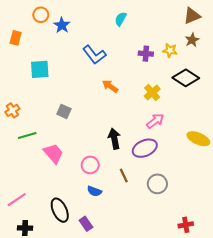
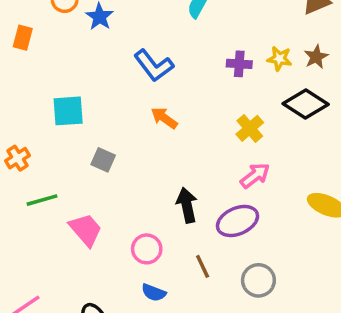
brown star: (192, 40) -> (316, 57), moved
cyan square: (40, 69) -> (68, 111), moved
orange arrow: (110, 86) -> (164, 118), moved

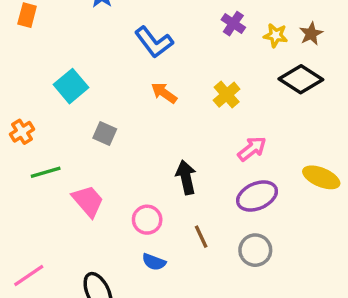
purple cross: (239, 64) -> (233, 24), moved, turned 30
cyan square: (68, 111) -> (71, 86), turned -36
yellow cross: (250, 128) -> (227, 95), moved
purple ellipse: (237, 221) -> (257, 196), moved

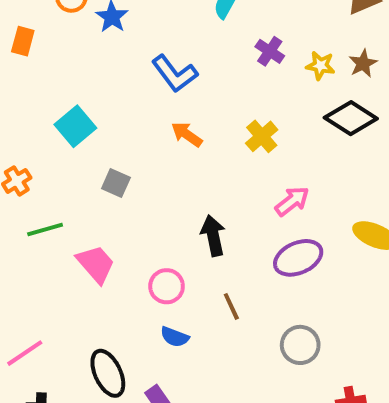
gray circle: (255, 250) -> (300, 345), moved

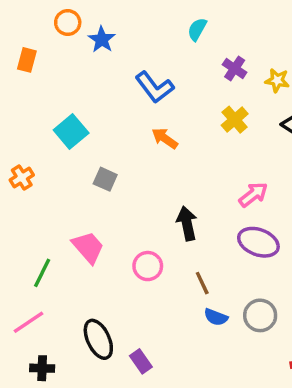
yellow cross: (262, 136) -> (235, 120), moved
green line: (45, 230) -> (42, 273), moved, turned -48
purple ellipse: (298, 258) -> (258, 242), turned 45
blue semicircle: (175, 337) -> (216, 317), moved

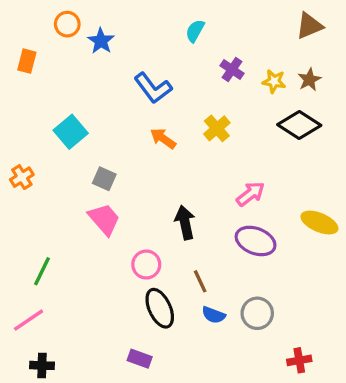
yellow cross: (235, 120) -> (217, 128), moved
pink trapezoid: (88, 247) -> (104, 219), moved
black ellipse: (98, 339) -> (160, 308), moved
purple rectangle: (141, 361) -> (140, 359), turned -35

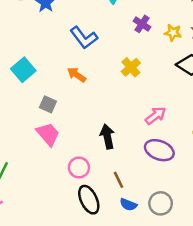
orange arrow: (163, 138) -> (76, 75), moved

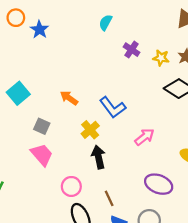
blue L-shape: (84, 38) -> (113, 107), moved
yellow cross: (131, 67) -> (90, 130), moved
purple ellipse: (159, 150) -> (159, 184), moved

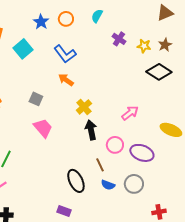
orange circle: (16, 18) -> (66, 19), moved
cyan square: (18, 93) -> (23, 49), moved
blue L-shape: (113, 107) -> (65, 54), moved
gray square: (42, 126) -> (36, 99), moved
pink circle: (71, 186) -> (115, 145), moved

